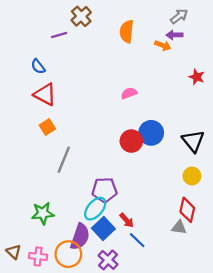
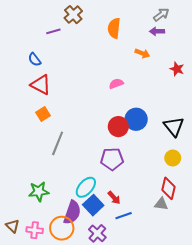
orange arrow: (163, 45) -> (142, 53), moved
purple pentagon: (105, 190) -> (112, 159), moved
blue line: (137, 240) -> (124, 216), turned -63

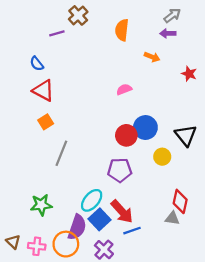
yellow circle: (173, 158) -> (162, 157), moved
red arrow: (114, 198) -> (122, 212), size x1.6

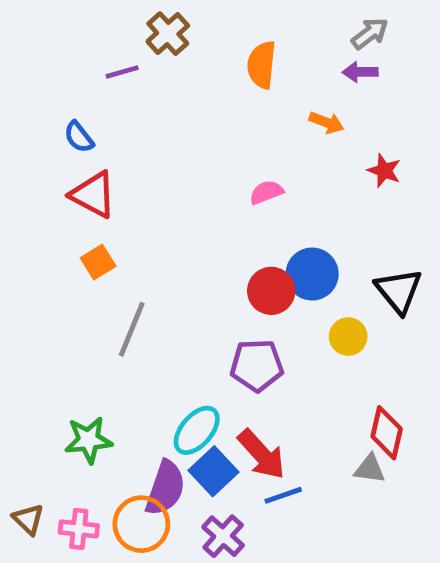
red star: (189, 74) -> (384, 171), moved

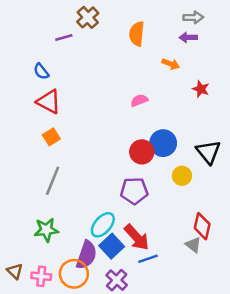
gray arrow: (370, 34) -> (193, 17), turned 36
gray line: (132, 329) -> (53, 181), moved
gray triangle: (370, 469) -> (193, 245), turned 30

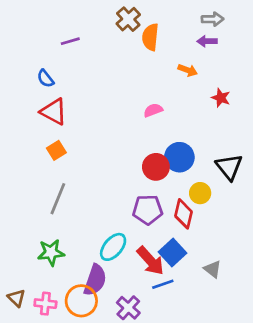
brown cross: (88, 17) -> (128, 19), moved
red diamond: (202, 226) -> (184, 214), moved
blue square: (112, 246) -> (172, 252), moved

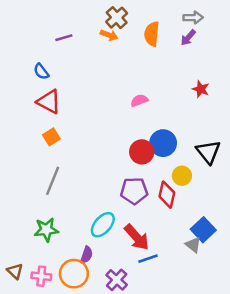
orange semicircle: (150, 37) -> (152, 34), moved
purple arrow: (207, 41) -> (188, 38), turned -48
orange arrow: (188, 70) -> (109, 35), moved
blue square: (172, 252) -> (203, 230), moved
purple semicircle: (95, 280) -> (86, 255), size x0.6

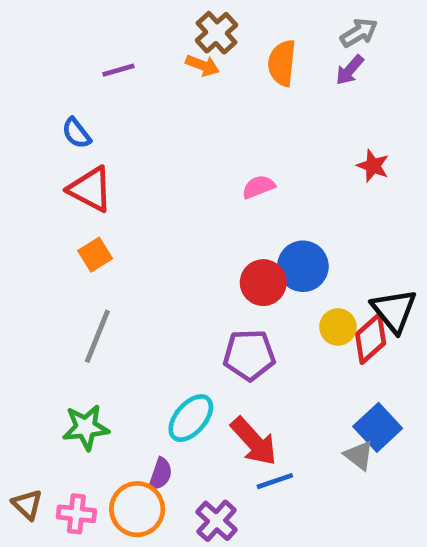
gray arrow: (193, 18) -> (359, 33), turned -30
black triangle: (208, 152) -> (394, 311), moved
red diamond: (167, 195) -> (371, 339), moved, turned 36

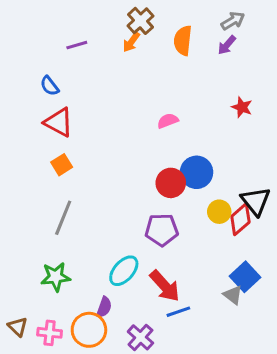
orange arrow: (202, 65) -> (131, 42), turned 105

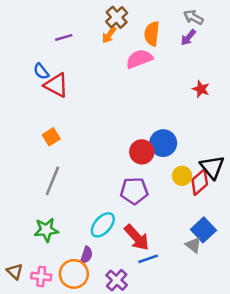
gray arrow: (233, 21) -> (193, 17), turned -120
pink semicircle: (168, 121) -> (139, 59), moved, size x1.5
red triangle: (59, 122) -> (56, 85), moved

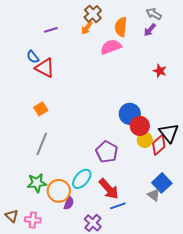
red circle: (142, 152) -> (140, 126), moved
purple pentagon: (134, 191) -> (107, 152), turned 30
orange circle: (74, 274) -> (59, 191), moved

